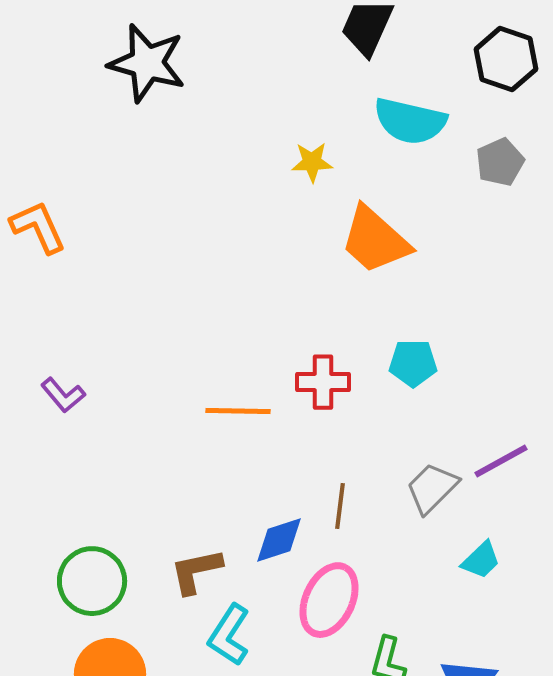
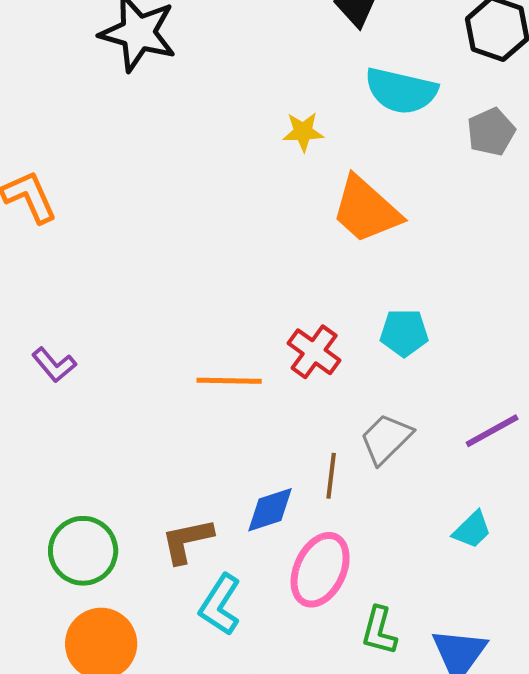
red cross: (323, 382) -> (314, 352), turned 36
gray trapezoid: (432, 488) -> (386, 439), moved

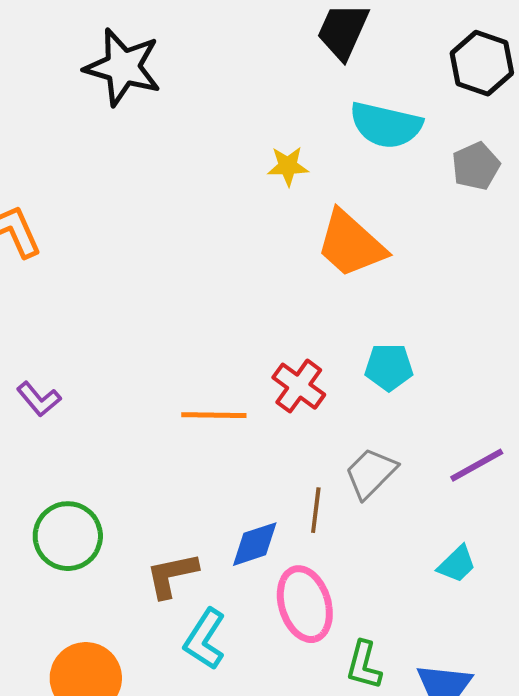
green circle: (83, 551) -> (68, 536), moved
pink ellipse: (320, 570) -> (305, 604), turned -42

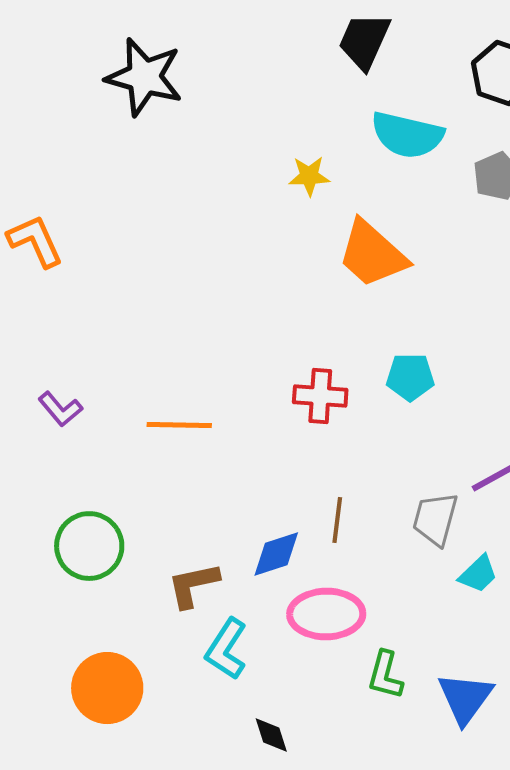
red cross: (299, 386) -> (320, 396), turned -32
orange line: (214, 415) -> (179, 425), moved
gray trapezoid: (371, 473) -> (435, 519), moved, turned -30
pink ellipse: (305, 604) -> (326, 614), turned -74

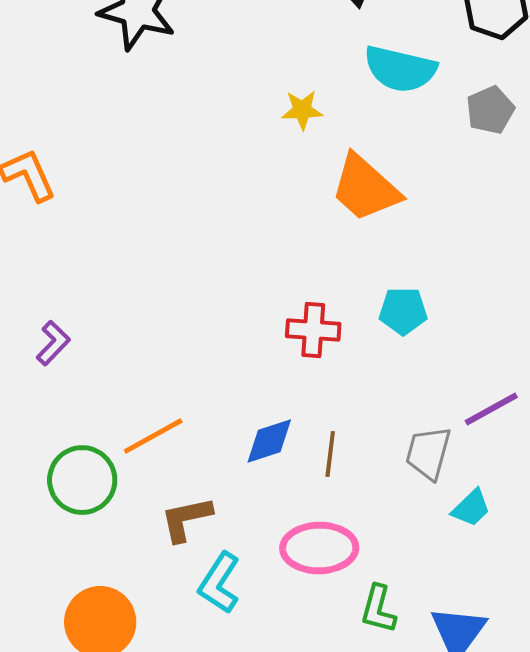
purple L-shape: (60, 409) -> (53, 343), turned -96
orange line: (179, 425) -> (153, 436), moved, turned -30
blue diamond: (276, 554) -> (269, 441), moved

